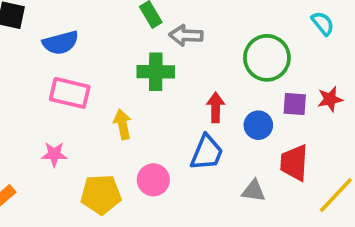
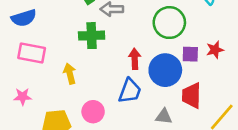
blue circle: (258, 125) -> (165, 70), size x1.6

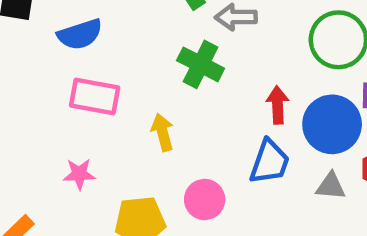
green cross: (92, 36) -> (201, 64), turned 30
gray triangle: (164, 116) -> (331, 186), moved

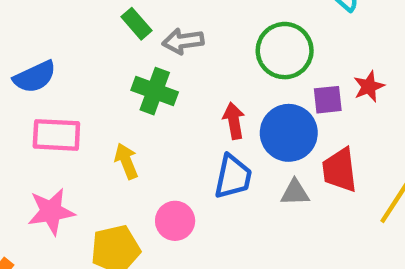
pink star: (79, 174) -> (51, 211), size x1.5

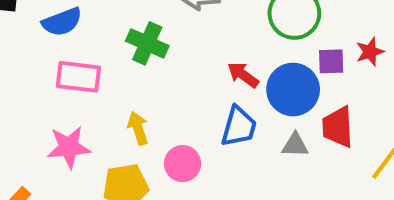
green cross: (155, 91) -> (147, 43), moved
red arrow: (234, 121) -> (243, 75), turned -48
yellow arrow: (126, 161) -> (138, 128), moved

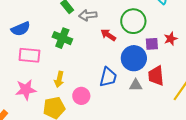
red arrow: (243, 75) -> (108, 35), moved
yellow arrow: (138, 128) -> (59, 79), turned -147

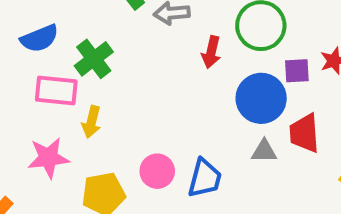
red arrow: (108, 35) -> (211, 52), turned -112
green cross: (62, 38) -> (94, 59), moved, turned 30
blue trapezoid: (108, 77) -> (205, 178), moved
yellow arrow: (59, 79) -> (91, 122), moved

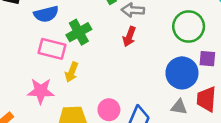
red arrow: (211, 52) -> (129, 37), moved

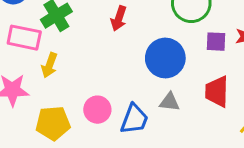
blue circle: (182, 73) -> (165, 58), moved
gray triangle: (179, 107) -> (170, 102), moved

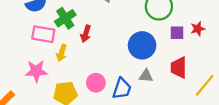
red arrow: (119, 18) -> (86, 34), moved

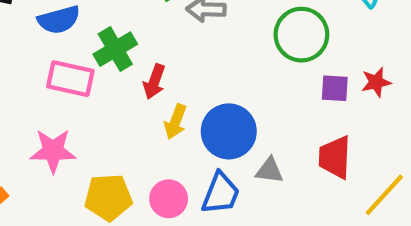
blue circle: (142, 45) -> (229, 131), moved
yellow arrow: (62, 53) -> (175, 122), moved
pink circle: (96, 83) -> (169, 199), moved

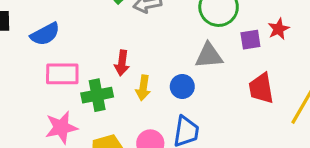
green cross: (115, 49) -> (97, 95), moved, turned 32
blue circle: (229, 131) -> (182, 86), size x0.6
gray triangle: (269, 171) -> (209, 56), moved, size x1.4

